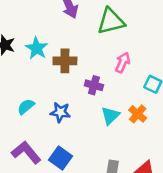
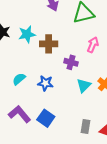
cyan star: (37, 48) -> (27, 34), turned 30

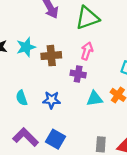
pink arrow: (93, 45) -> (87, 51), moved
cyan semicircle: (19, 79) -> (22, 98), turned -64
cyan triangle: (84, 86) -> (95, 99), turned 42

